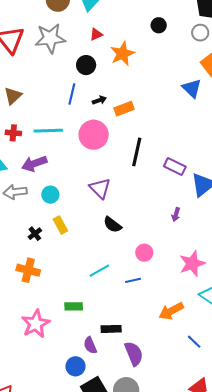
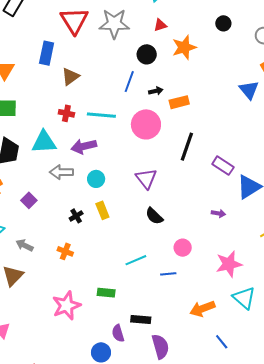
purple arrow: (176, 215) -> (218, 213), turned -104
orange cross: (28, 270) -> (65, 251), size x0.7

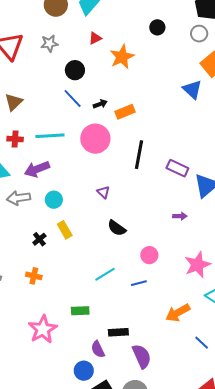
gray star: (114, 24) -> (49, 43), size x0.6
black circle: (147, 54) -> (75, 70), moved
blue line: (129, 82) -> (73, 99), turned -55
purple triangle: (146, 179) -> (103, 192), size x0.6

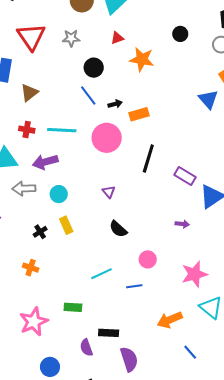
orange star: (122, 57) -> (142, 59), turned 30
blue circle: (84, 371) -> (50, 367), moved

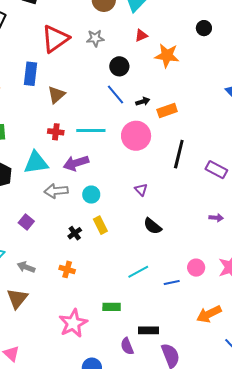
red triangle: (31, 37) -> (55, 39), turned 32
pink circle: (148, 259) -> (196, 268), moved

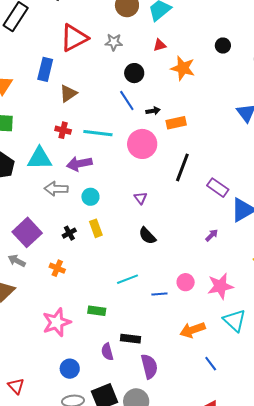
purple arrow: (216, 218) -> (212, 235), turned -56
purple square: (26, 222) -> (27, 232), moved, size x1.8

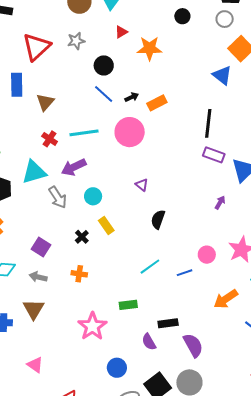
red cross: (63, 130) -> (50, 139), turned 35
black line: (182, 167) -> (208, 123), moved
gray arrow: (56, 189) -> (58, 197), turned -110
purple square: (27, 232) -> (41, 247), size x0.7
black semicircle: (147, 236) -> (158, 219), turned 78

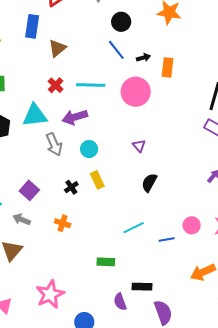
orange rectangle: (157, 103) -> (167, 67), turned -66
pink star: (92, 326) -> (50, 294), moved

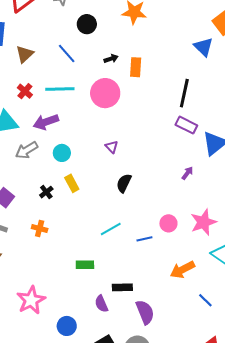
blue line: (116, 50) -> (67, 53), moved
gray arrow: (54, 144) -> (27, 150), turned 85

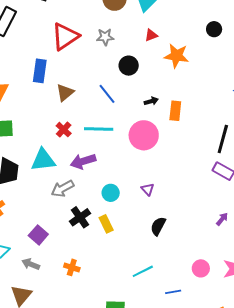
cyan circle: (62, 153) -> (111, 193), moved
black cross: (46, 192) -> (80, 217), moved, size x1.5
blue line: (144, 239) -> (173, 292), moved

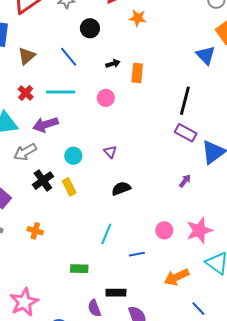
orange star: (176, 56) -> (138, 18), size x0.7
pink circle: (144, 135) -> (106, 98), size x0.6
black semicircle: (158, 226) -> (121, 188), turned 42
cyan line: (143, 271) -> (106, 234), turned -40

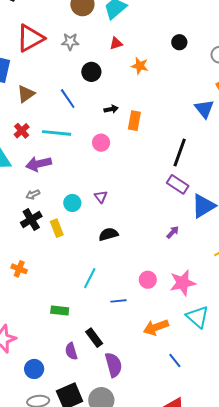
gray arrow: (25, 152) -> (33, 195), moved, size x0.6
cyan circle: (73, 156) -> (72, 203), moved
black rectangle: (116, 293) -> (94, 338), turned 48

